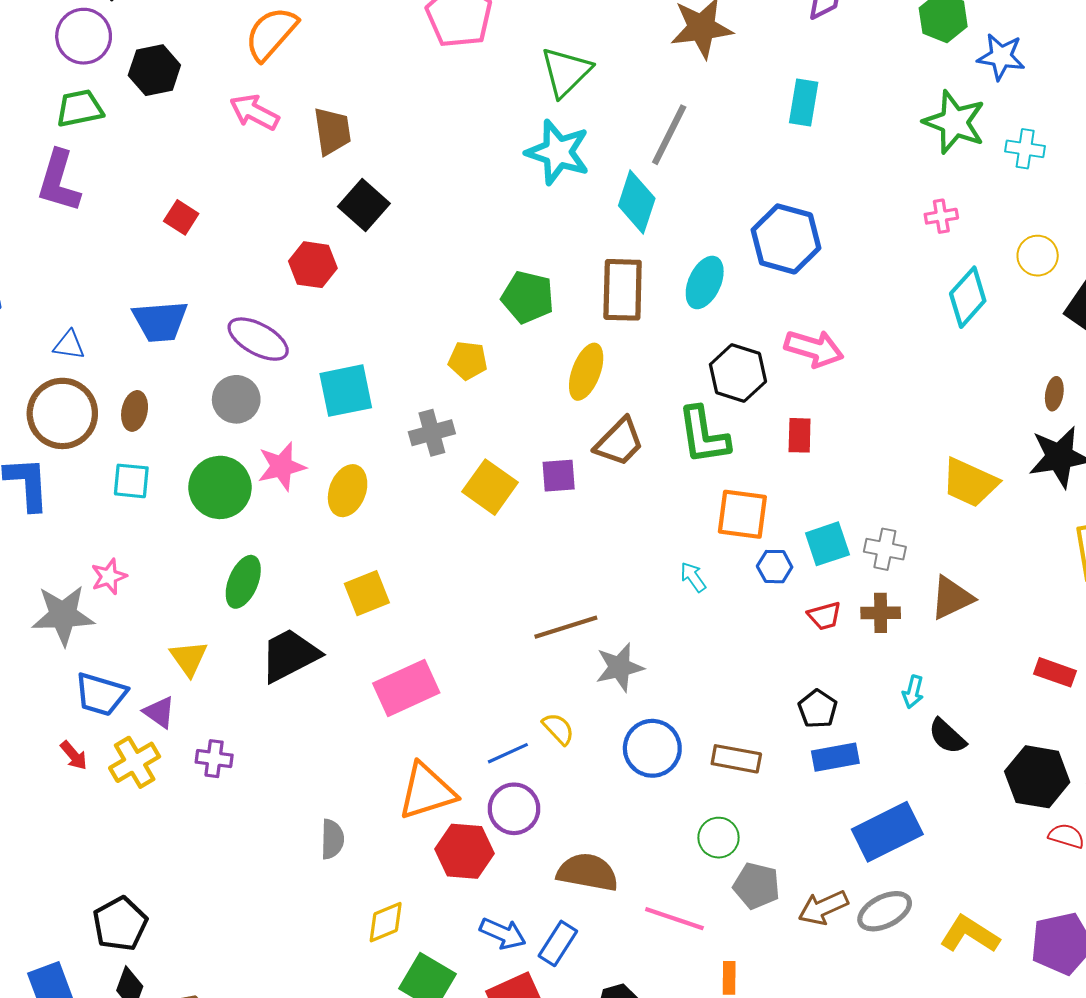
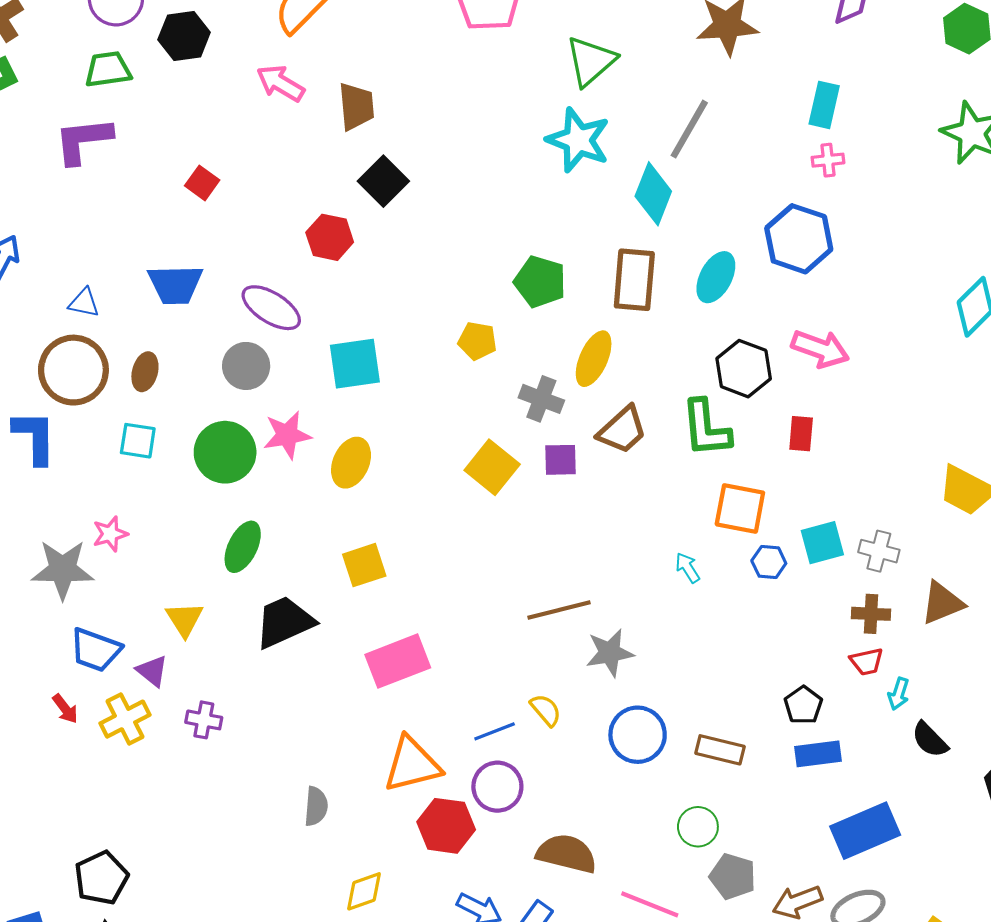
purple L-shape: (59, 181) -> (83, 140), turned 64
pink cross: (941, 216) -> (828, 160), moved
gray cross: (432, 433) -> (541, 399), moved, turned 33
red trapezoid: (824, 616) -> (867, 662), moved

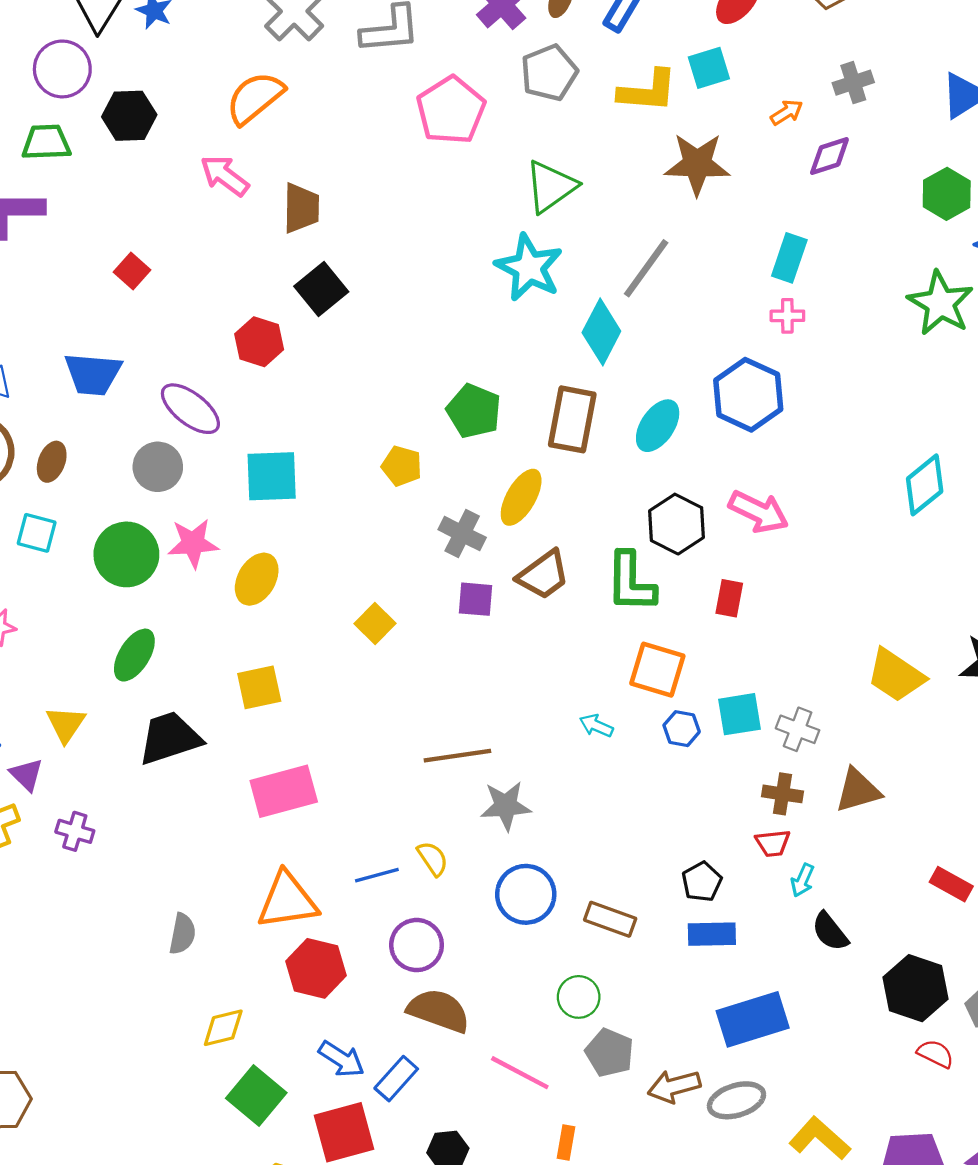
yellow square: (492, 467) -> (375, 624), moved, size x0.7
cyan arrow: (688, 568) -> (596, 726), turned -40
purple circle: (497, 787) -> (417, 945), moved

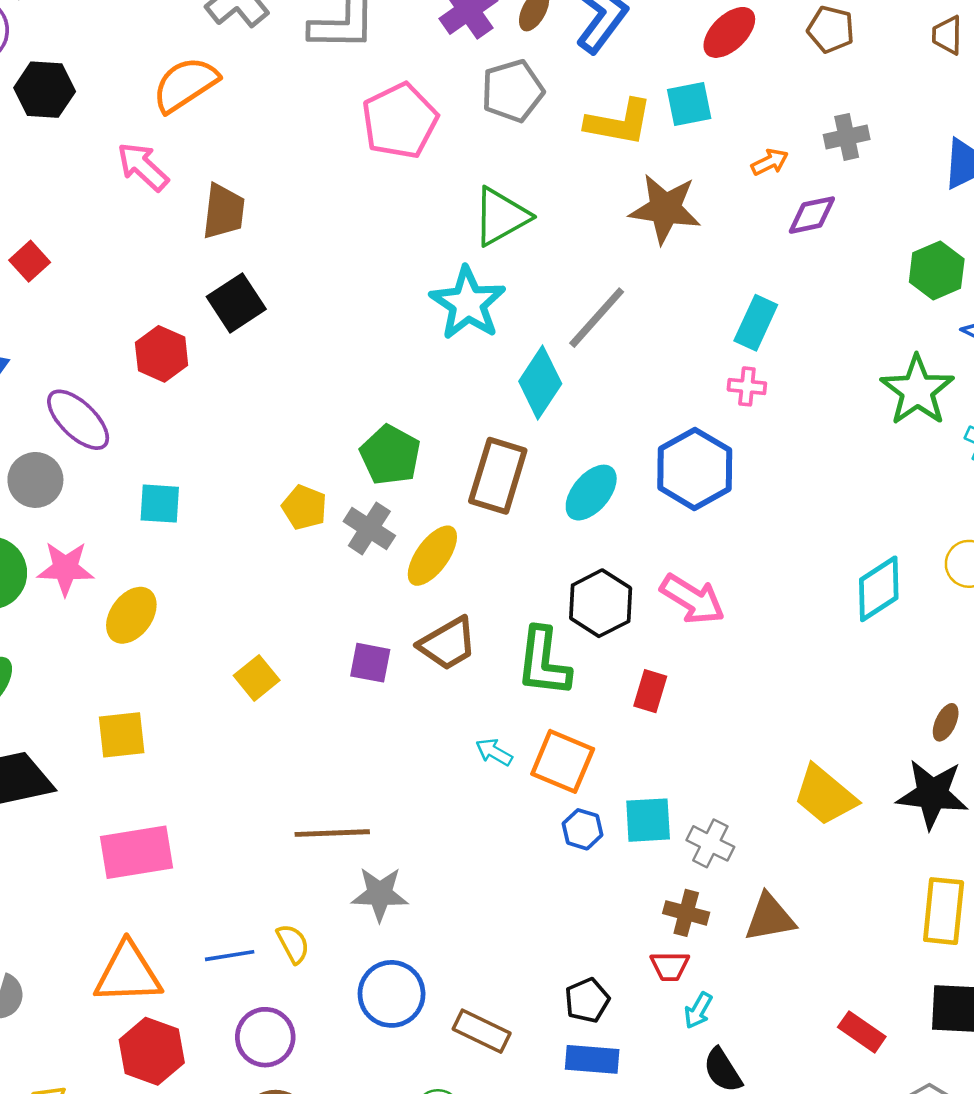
cyan square: (272, 476) -> (160, 504), size x0.7
gray cross: (462, 534) -> (369, 529), moved
cyan arrow: (596, 726) -> (494, 752), moved

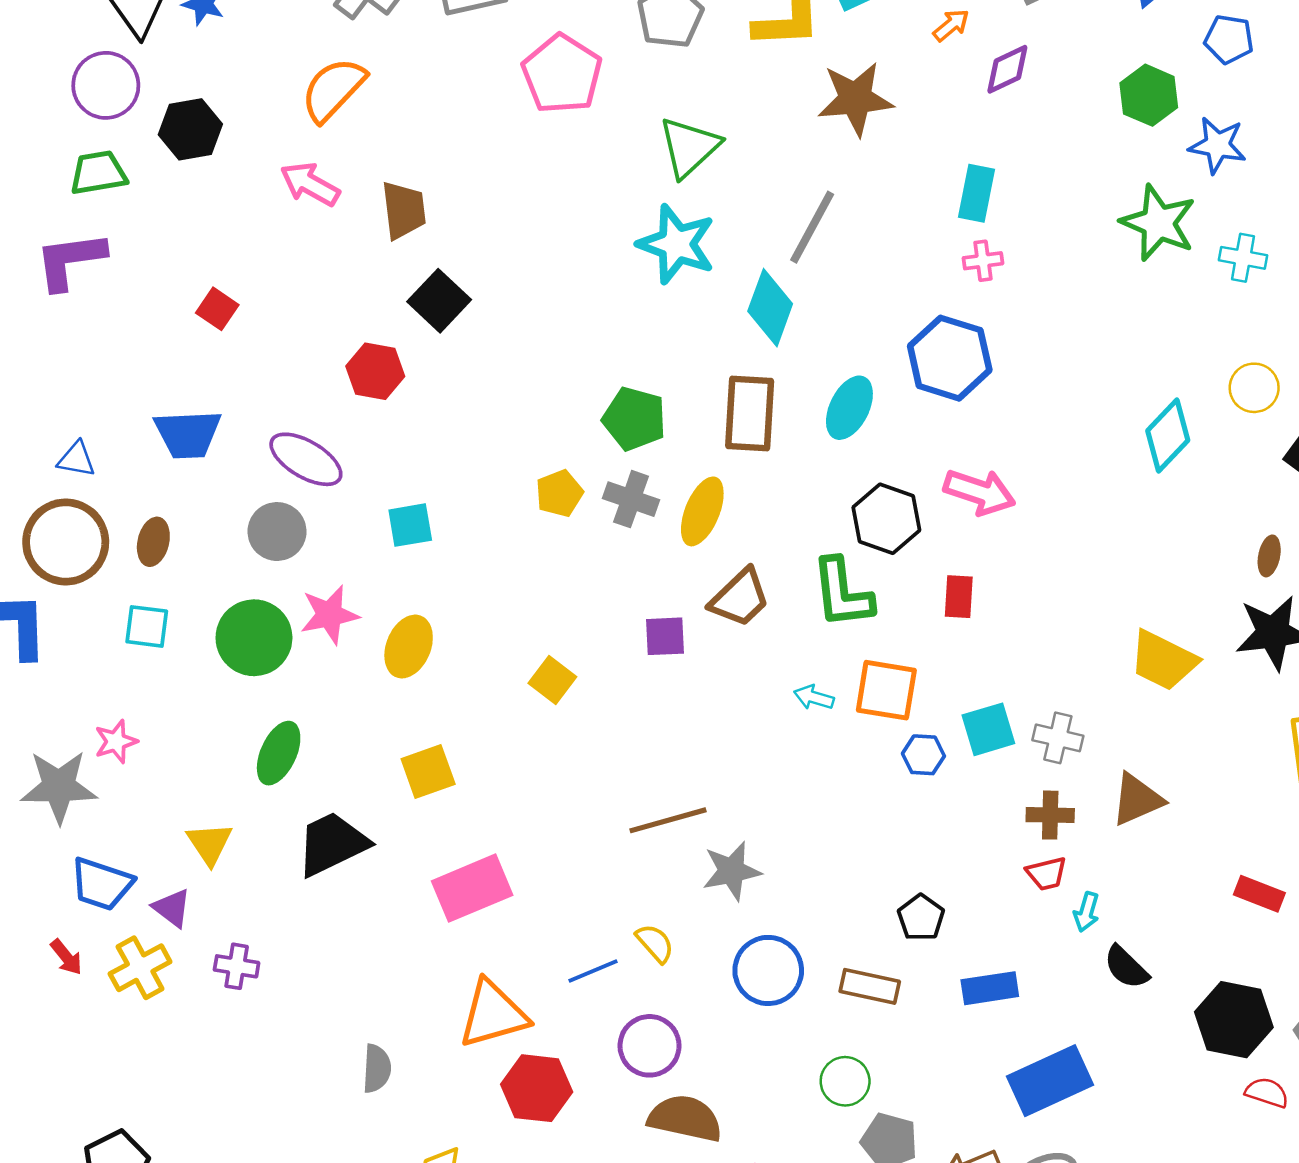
yellow pentagon: (304, 507) -> (559, 493), turned -30
black pentagon: (587, 1000) -> (921, 918), moved

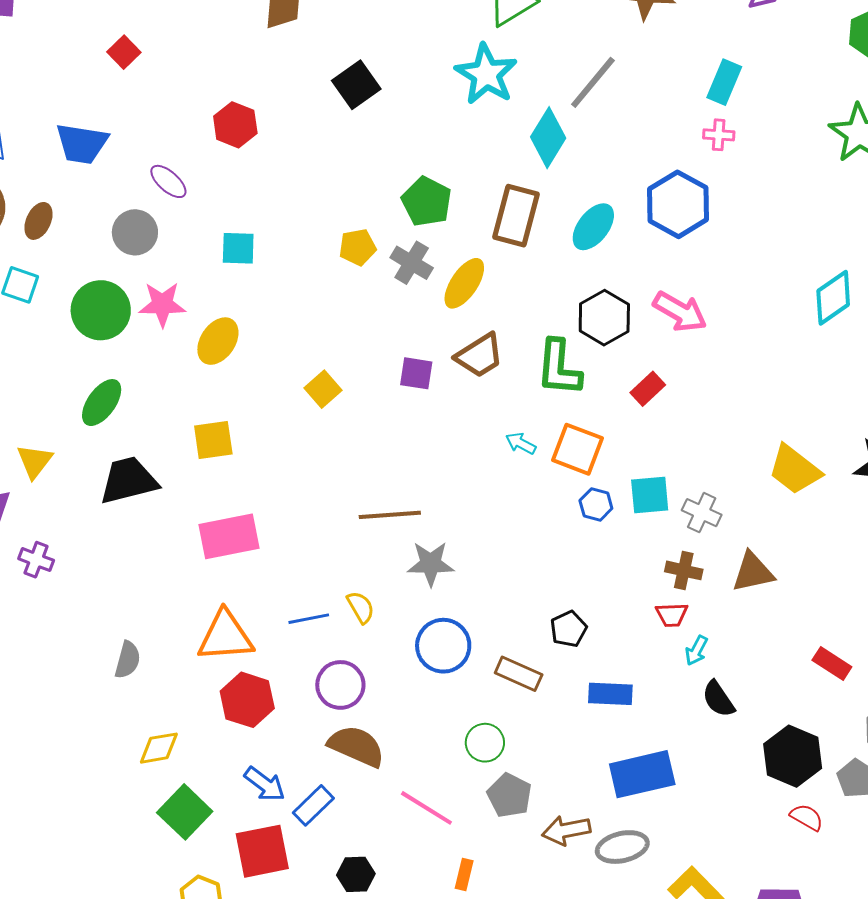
black square: (439, 301) -> (356, 85), moved
purple ellipse: (306, 459) -> (168, 181), size x0.7
red rectangle: (959, 597) -> (648, 389), turned 32

